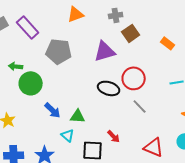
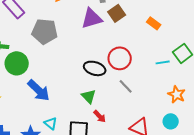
purple triangle: (105, 51) -> (92, 18), moved
blue arrow: (53, 110) -> (39, 90), size x1.4
green triangle: (78, 116) -> (89, 96), moved, turned 42
cyan triangle: (68, 135) -> (51, 123), moved

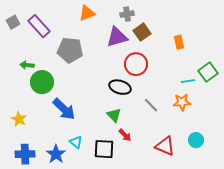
orange rectangle: (154, 23) -> (179, 42), turned 40
red circle: (120, 58) -> (136, 64), moved
orange star: (177, 94) -> (182, 102), moved, turned -30

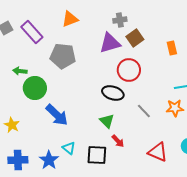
orange triangle: (87, 13) -> (70, 19), moved

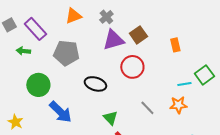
gray cross: (120, 20) -> (106, 17), moved, turned -32
green arrow: (20, 71) -> (23, 51), moved
black ellipse: (113, 93) -> (95, 84), moved

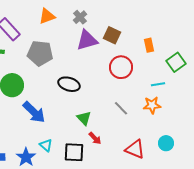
brown square: (138, 35) -> (112, 35), turned -30
red circle: (132, 67) -> (121, 67), moved
green square: (204, 75) -> (176, 62), moved

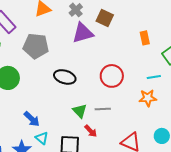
brown square: (112, 35) -> (105, 18), moved
red circle: (121, 67) -> (112, 76), moved
gray line: (121, 108) -> (103, 109), moved, turned -49
blue arrow: (34, 112) -> (32, 119), moved, size x0.7

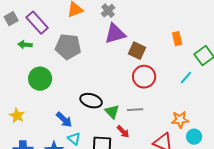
brown square: (105, 18) -> (137, 51), moved
black ellipse: (65, 77) -> (91, 101), moved
cyan line: (154, 77) -> (186, 78), turned -40
orange star: (148, 98) -> (180, 120), moved

